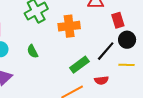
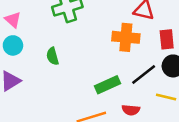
orange cross: (69, 26) -> (126, 37), moved

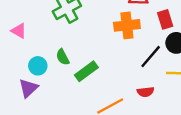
cyan circle: (13, 45) -> (38, 66), moved
green rectangle: (107, 85) -> (86, 71), moved

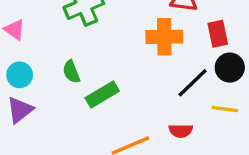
cyan circle: (38, 66) -> (20, 75), moved

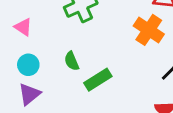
orange cross: (164, 37) -> (149, 30), turned 36

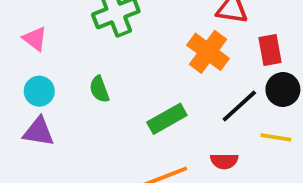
green rectangle: (98, 80) -> (167, 119), moved
purple triangle: (29, 94) -> (39, 132), turned 45

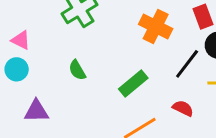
cyan circle: (39, 91) -> (17, 69), moved
red semicircle: (224, 161) -> (183, 108), turned -145

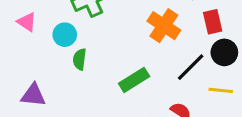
cyan circle: (17, 69) -> (65, 35), moved
green semicircle: (77, 70) -> (80, 59), turned 30

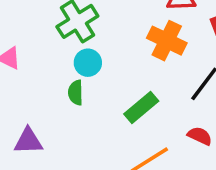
cyan circle: (65, 35) -> (88, 63), moved

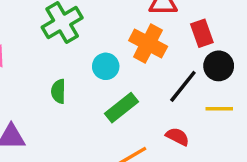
cyan circle: (88, 63) -> (106, 66), moved

